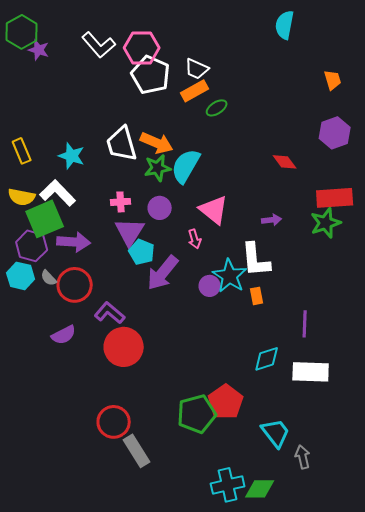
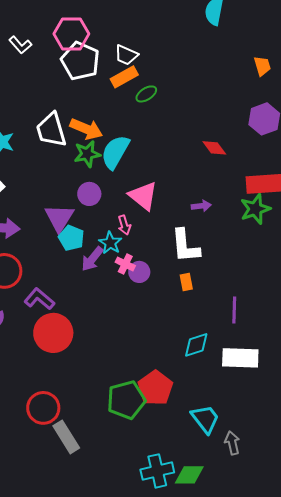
white L-shape: (99, 45) -> (20, 45), moved, size x0.7
pink cross: (121, 202) -> (125, 264), moved, turned 30
purple arrow: (163, 273) -> (92, 259), size x0.7
cyan star: (230, 276) -> (110, 243), moved, size x0.7

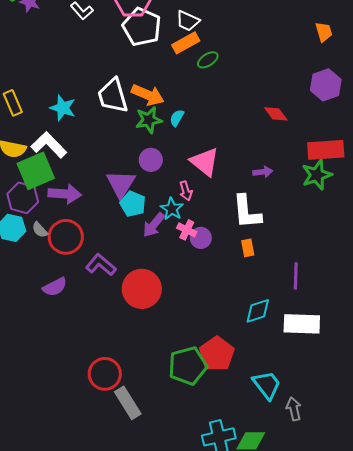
cyan semicircle: (115, 152) -> (177, 118), size x0.5
red circle: (53, 333) -> (142, 289), moved

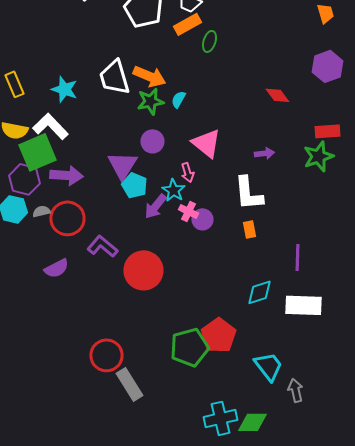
green ellipse: (208, 60) -> (209, 41), turned -40
red rectangle: (326, 150) -> (327, 131), size x0.7
gray semicircle: (40, 230) -> (41, 211), turned 120

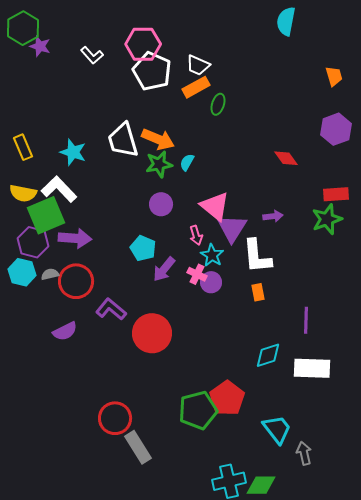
purple triangle: (122, 165) -> (232, 228), moved
cyan star: (173, 190) -> (212, 255), moved

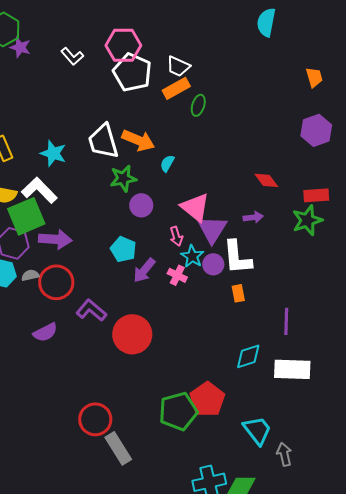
red diamond: (286, 158) -> (266, 180), moved
green star: (159, 164) -> (123, 178), moved
purple circle: (211, 282) -> (213, 264), moved

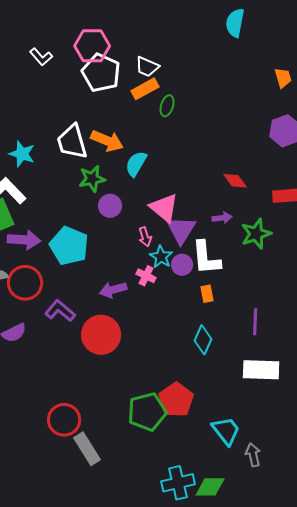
cyan semicircle: (167, 163) -> (136, 164), size x1.5
green star: (307, 220) -> (256, 234), moved
cyan pentagon: (123, 249) -> (69, 246), moved, size x1.5
purple arrow: (144, 270) -> (113, 290), moved, turned 36
cyan diamond: (248, 356) -> (203, 340), moved, turned -48

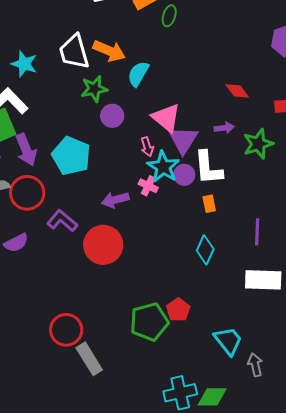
purple arrow: (24, 240) -> (26, 150), turned 64
cyan star: (161, 257) -> (163, 167), size x1.4
red pentagon: (176, 400) -> (178, 310), size x0.7

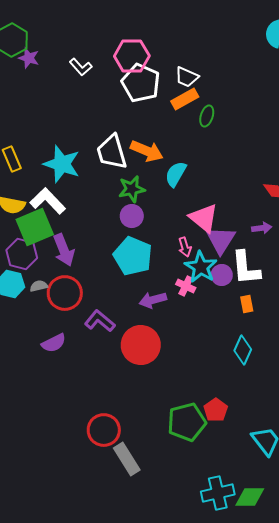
cyan star: (24, 64) -> (62, 164), size x1.4
purple circle: (112, 116) -> (132, 216), moved
cyan pentagon: (71, 156) -> (133, 256), moved

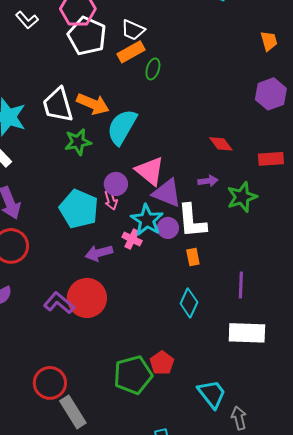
cyan semicircle: (176, 174) -> (122, 127), size x1.4
purple circle: (132, 216) -> (116, 184), moved
purple triangle: (221, 240) -> (167, 193), turned -40
pink arrow: (185, 247) -> (111, 200), moved
purple L-shape: (100, 321) -> (59, 303), moved

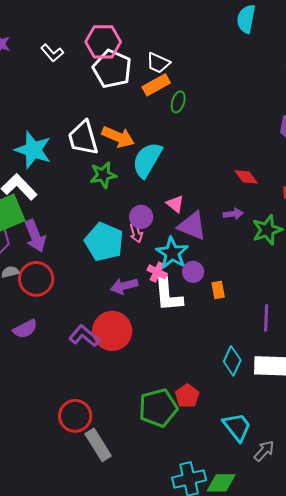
pink triangle: (150, 171) -> (175, 204), size x0.6
white L-shape: (192, 221) -> (168, 295), moved
purple circle: (168, 228) -> (193, 272), moved
cyan diamond: (189, 303) -> (232, 361), moved
gray arrow: (239, 418) -> (264, 451), turned 55

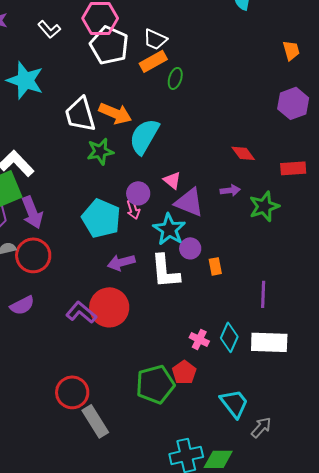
cyan star: (33, 150) -> (25, 80), moved
pink cross: (157, 272) -> (199, 339), moved

